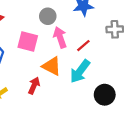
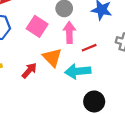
cyan arrow: (80, 71) -> (78, 71), turned 30

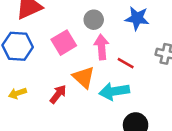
pink square: (37, 26) -> (64, 43), turned 30
red line: (89, 48) -> (126, 63), turned 56

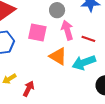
pink square: (64, 43) -> (37, 32), turned -36
red arrow: (58, 94) -> (28, 89), moved

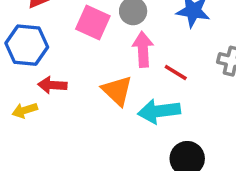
pink square: (37, 32) -> (93, 23), moved
red arrow: (28, 89) -> (52, 85), moved, turned -126

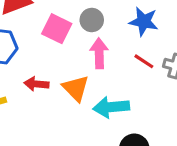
red line: (176, 72) -> (144, 61), moved
red arrow: (52, 85) -> (36, 84), moved

